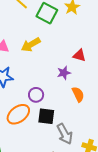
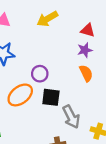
yellow arrow: (31, 45) -> (47, 19), moved
purple star: (64, 73) -> (85, 50), moved

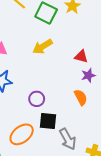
purple star: (85, 50) -> (88, 75), moved
orange ellipse: (20, 95) -> (22, 134), moved

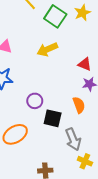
black square: (48, 121) -> (53, 118), moved
gray arrow: (68, 139) -> (73, 139), moved

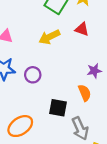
red triangle: (85, 64) -> (82, 29), moved
purple circle: (35, 101) -> (33, 75), moved

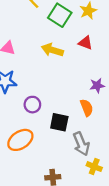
yellow arrow: (49, 37) -> (52, 50), turned 42
purple circle: (33, 75) -> (32, 105), moved

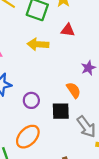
orange semicircle: (87, 108) -> (74, 90), moved

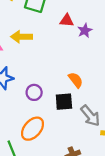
yellow arrow: (38, 44) -> (21, 37), moved
purple star: (88, 68) -> (85, 30), moved

